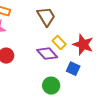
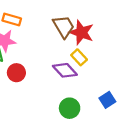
red star: (83, 45) -> (81, 32), moved
blue square: (73, 69) -> (107, 100), moved, turned 32

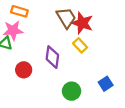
purple diamond: (65, 70) -> (52, 57), moved, turned 50
red circle: (16, 73) -> (24, 70), moved

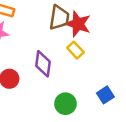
brown trapezoid: (66, 18) -> (59, 18), turned 40

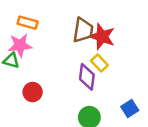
purple diamond: (43, 64) -> (87, 77), moved

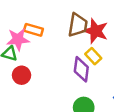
orange rectangle: (28, 23) -> (33, 30), moved
red circle: (33, 92) -> (22, 75), moved

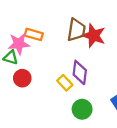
yellow rectangle: (93, 56) -> (65, 83), moved

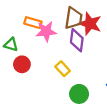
pink star: (19, 44) -> (46, 31), moved
purple diamond: (80, 72) -> (77, 40), moved

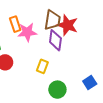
orange rectangle: (33, 23) -> (15, 24), turned 56
yellow rectangle: (63, 69) -> (42, 66), turned 64

